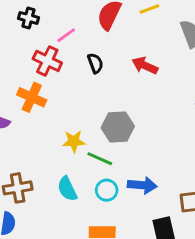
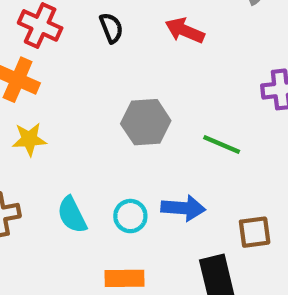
yellow star: (74, 141) -> (29, 139), moved
green line: (100, 159) -> (222, 144), moved

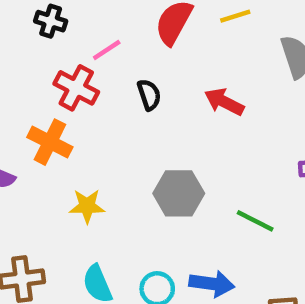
yellow star: (29, 139) -> (87, 206), moved

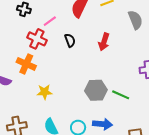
red arrow: (224, 102) -> (104, 42), turned -96
gray hexagon: (179, 193) -> (96, 90), moved

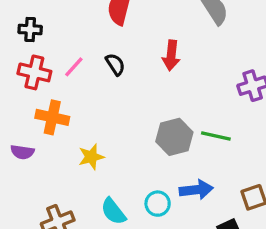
pink line: (50, 21) -> (74, 67), moved
red cross: (37, 39) -> (34, 72), moved

